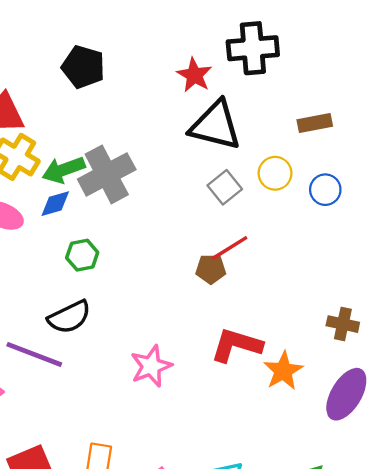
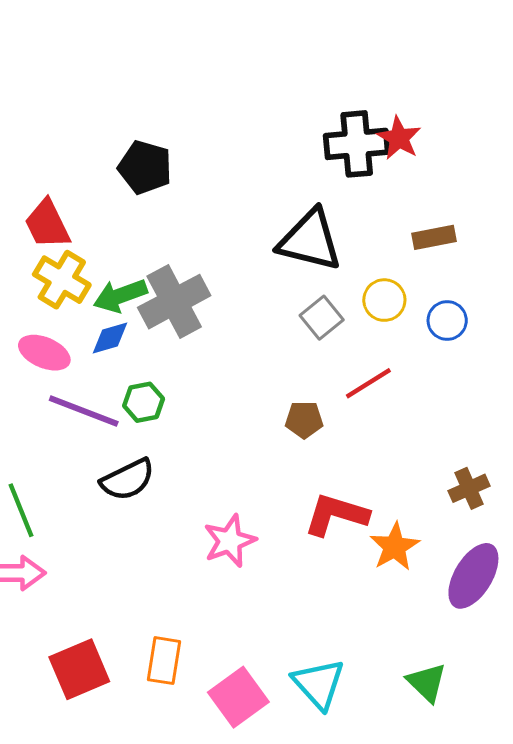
red star: (194, 75) -> (399, 138), moved
red line: (229, 248) -> (368, 383), moved
brown cross: (343, 324) -> (469, 488), turned -36
purple line: (34, 354) -> (84, 411), moved

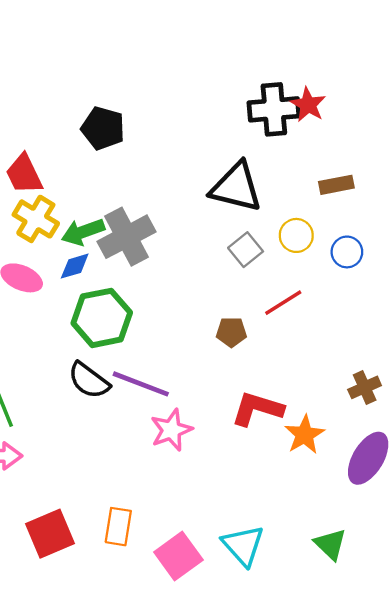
green hexagon: (144, 402) -> (102, 318), size x1.8
purple line: (84, 411) -> (141, 384), moved
black semicircle: (128, 480) -> (89, 380), turned 63

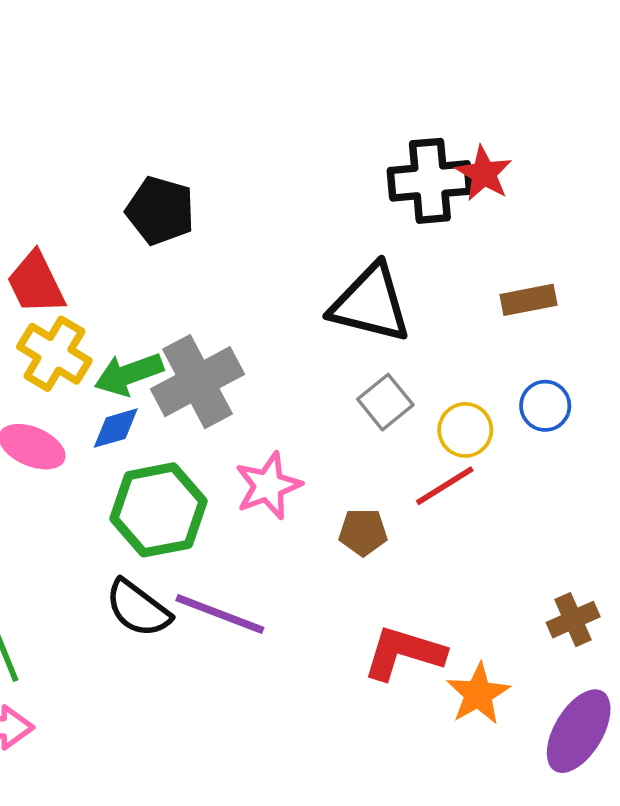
yellow circle: (296, 235) -> (465, 430), moved
pink star: (171, 430) -> (268, 486), moved

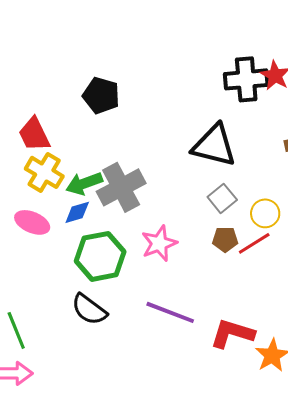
brown pentagon: (363, 532) -> (225, 239), moved
purple line: (220, 614) -> (170, 312), moved

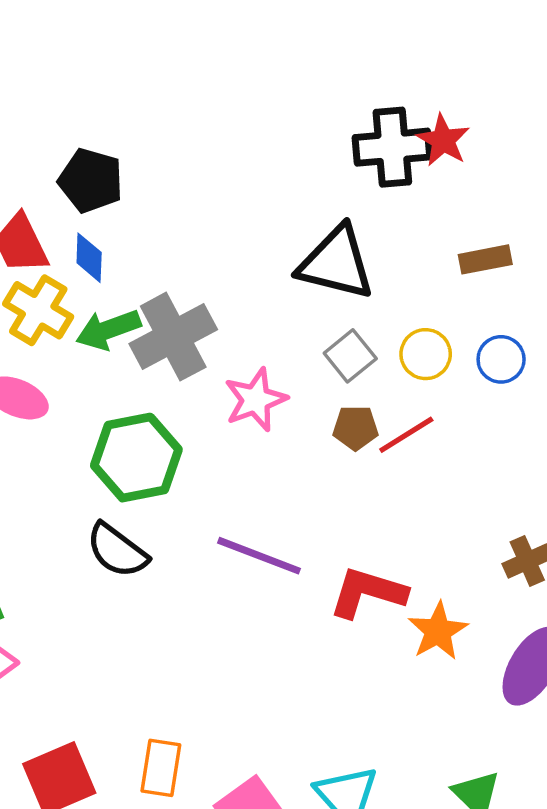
black pentagon: (101, 95) -> (91, 181), moved
blue diamond: (77, 212) -> (89, 258), moved, turned -72
yellow circle: (265, 213) -> (426, 354), moved
pink star: (159, 243) -> (256, 400), moved

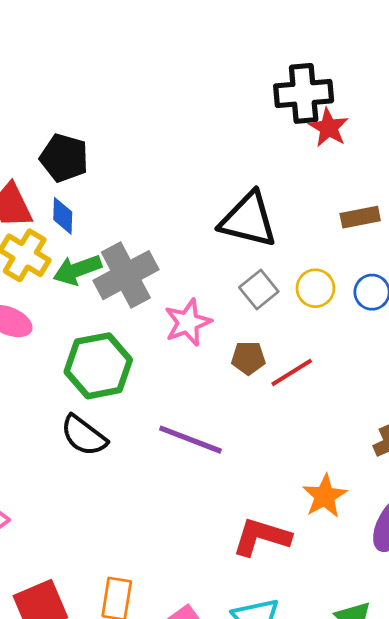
black cross: (392, 147) -> (304, 93), moved
brown pentagon: (355, 428) -> (248, 358), moved
red line: (406, 435) -> (292, 372), moved
red L-shape: (368, 593) -> (261, 537), moved

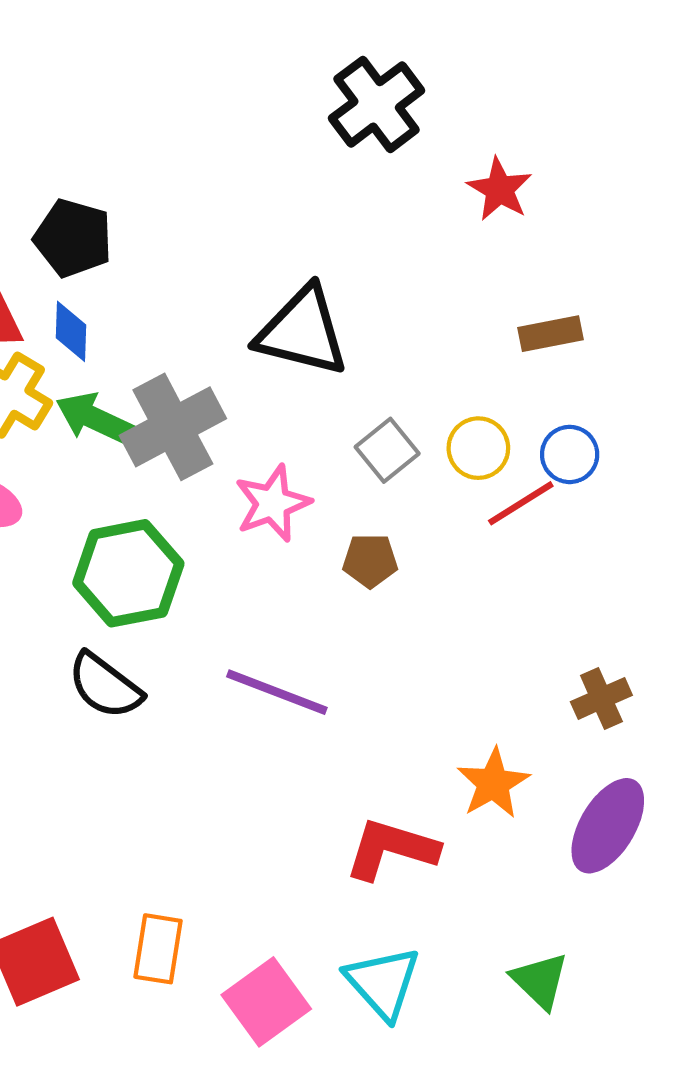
black cross: (304, 93) -> (377, 104), moved, turned -32
black triangle: (248, 220) -> (302, 331), moved
green arrow: (77, 270) -> (94, 418), turned 45
red line: (292, 372) -> (521, 503), moved

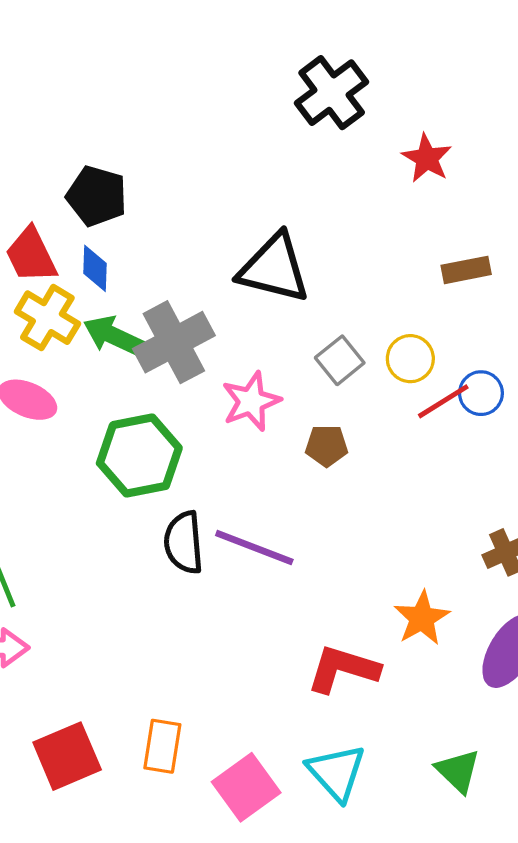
blue circle: (570, 454) -> (481, 393), moved
black semicircle: (105, 686) -> (184, 543), moved, turned 48

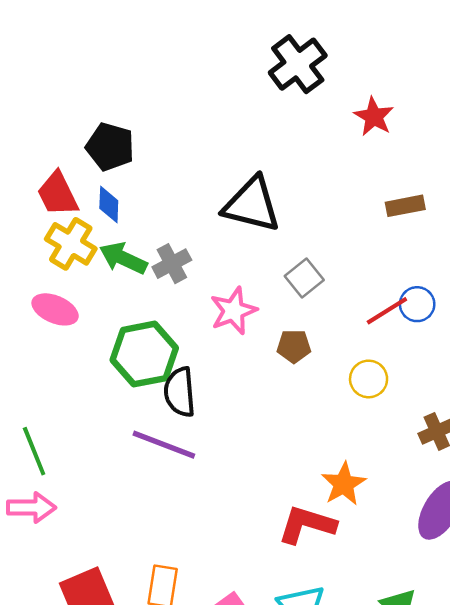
gray cross: (174, 342) -> (172, 264), size x0.6
yellow circle: (410, 359) -> (369, 379), moved
black semicircle: (184, 543) -> (180, 392), moved
purple line: (254, 547) -> (164, 445), moved
orange star: (422, 618) -> (344, 484), moved

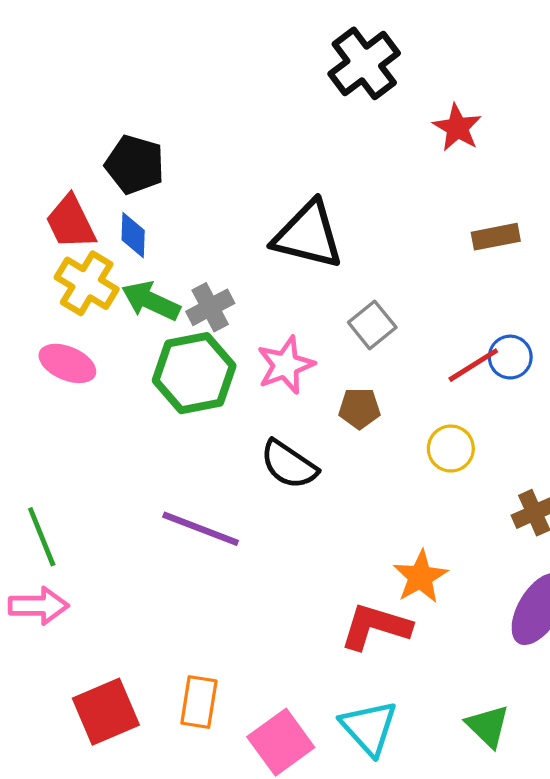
green hexagon: (144, 354) -> (194, 373), moved
black semicircle: (180, 392) -> (289, 465), moved, turned -51

